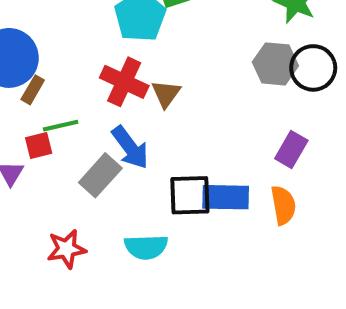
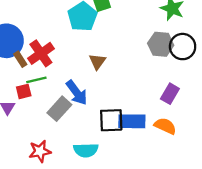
red cross: (124, 82) -> (41, 53), moved, turned 30
brown rectangle: (33, 90) -> (20, 59), turned -63
orange semicircle: (283, 205) -> (165, 126), turned -55

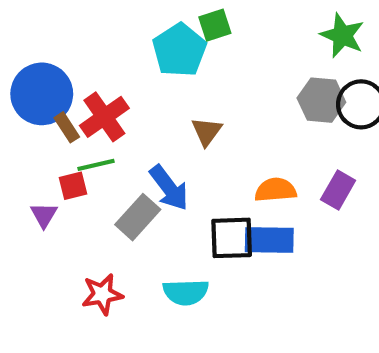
orange semicircle: (165, 126) -> (275, 190), moved, turned -30

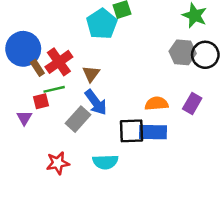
brown triangle: (207, 131) -> (91, 74), moved

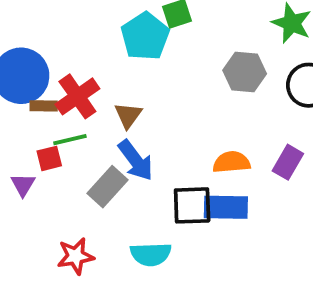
gray hexagon: (183, 52) -> (245, 72), moved
brown rectangle: (37, 68) -> (44, 106), turned -56

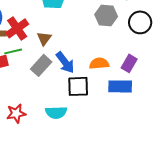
blue arrow: (136, 160) -> (65, 62), moved
gray rectangle: (107, 187) -> (41, 65), moved
blue rectangle: (226, 207) -> (120, 86), moved

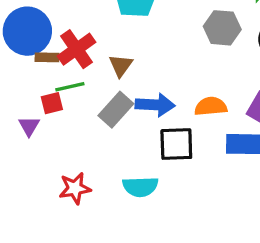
blue arrow: (65, 62) -> (155, 105), turned -50

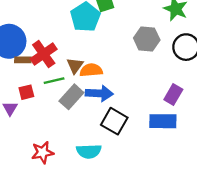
green line: (70, 87) -> (54, 81), moved
orange semicircle: (211, 106) -> (91, 70), moved
black square: (176, 144) -> (114, 121), turned 32

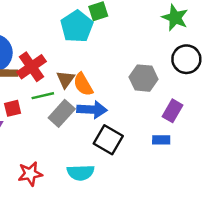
gray hexagon: (147, 39) -> (144, 78), moved
orange semicircle: (91, 70) -> (83, 84), turned -115
blue rectangle: (163, 121) -> (161, 140), size x0.6

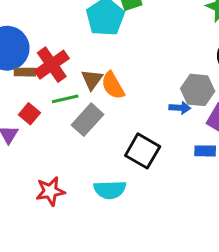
gray hexagon: (144, 78) -> (198, 90), moved
red square: (13, 108) -> (29, 114), turned -36
blue arrow: (92, 110) -> (180, 108), moved, size x0.6

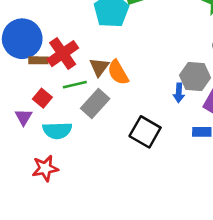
blue arrow: (180, 108) -> (179, 93), turned 90
cyan semicircle: (110, 190) -> (57, 131), moved
red star: (50, 191) -> (45, 168), moved

